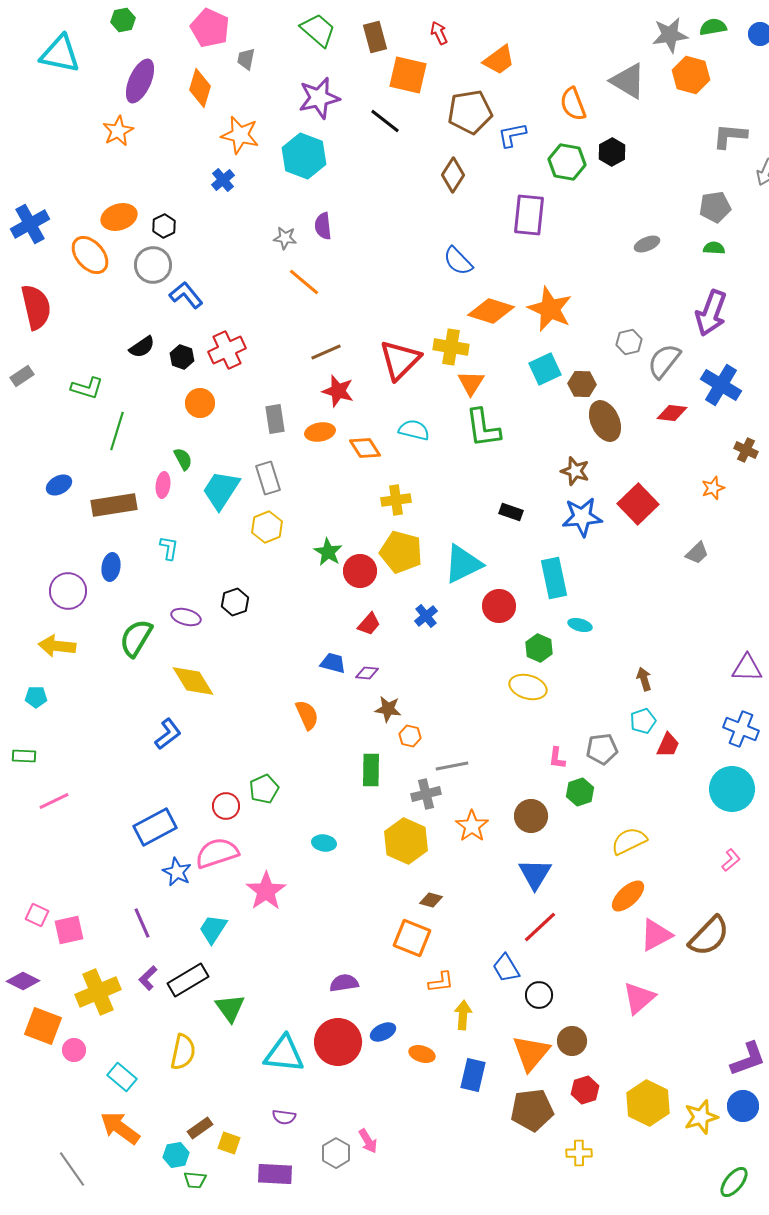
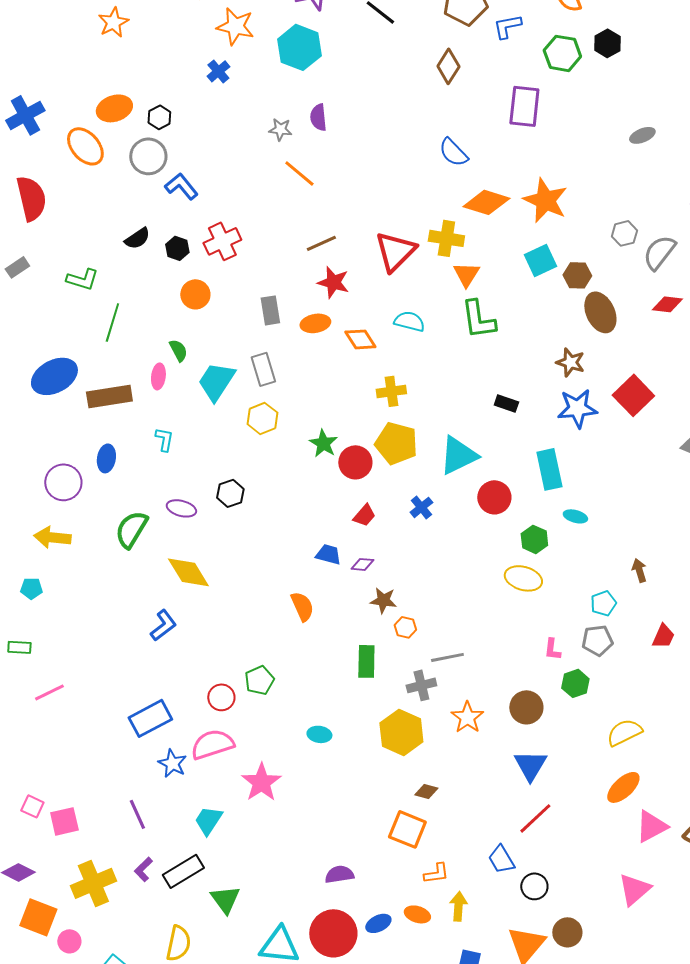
blue ellipse: (59, 485) -> (54, 376), size x1.8
cyan pentagon: (643, 721) -> (603, 603), moved
orange ellipse: (422, 1054) -> (417, 914), moved

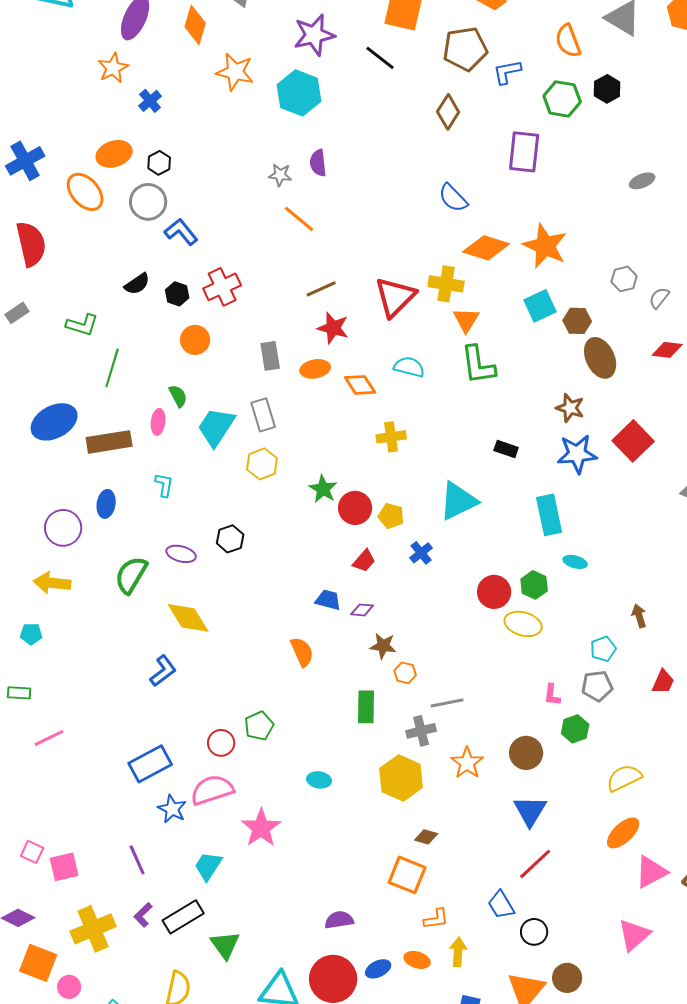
blue cross: (218, 71) -> (150, 101), moved
gray semicircle: (659, 252) -> (659, 298), size x0.6
yellow pentagon: (396, 443) -> (391, 516), moved, size x0.6
red circle: (494, 497) -> (494, 592), moved

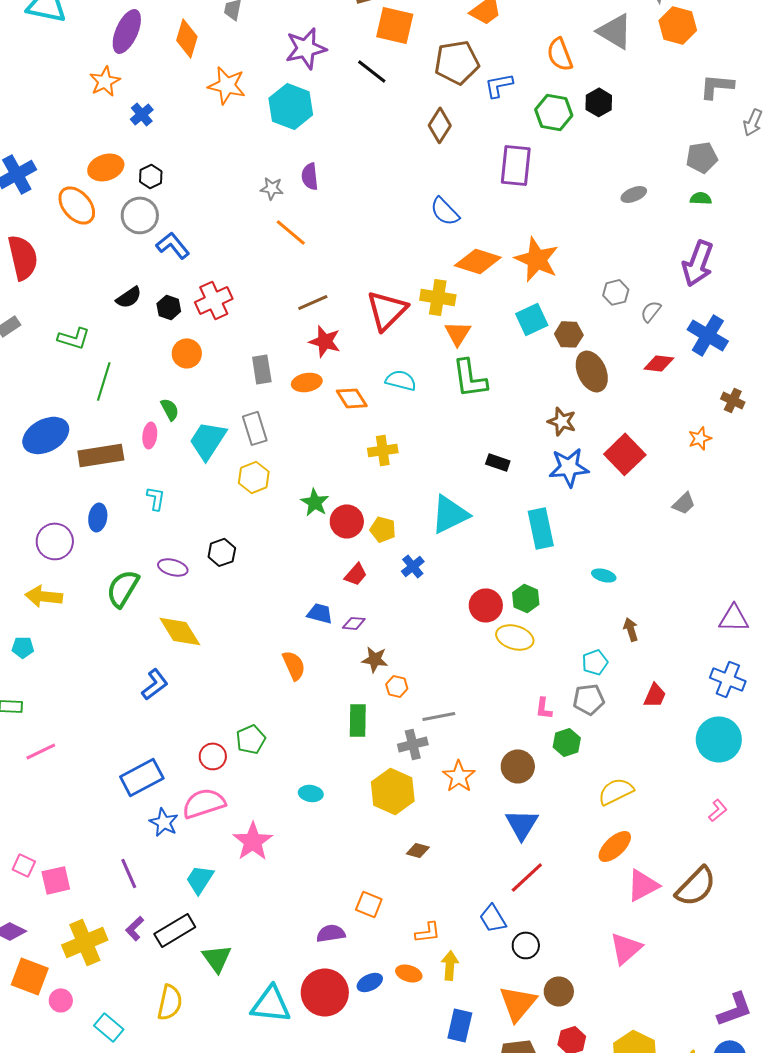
cyan ellipse: (575, 562) -> (604, 575), moved
orange square: (407, 875) -> (369, 904), moved, size x0.7

